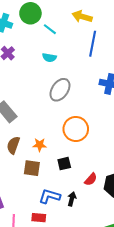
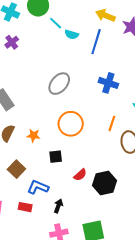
yellow arrow: (82, 17) -> (105, 15), moved
cyan semicircle: (49, 58) -> (72, 34), moved
brown square: (32, 168) -> (16, 169), moved, turned 30
black arrow: (72, 199) -> (58, 206), moved

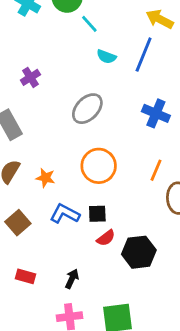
cyan semicircle: (72, 34) -> (106, 57), moved
purple cross: (12, 42) -> (30, 77), moved
black square: (56, 157) -> (97, 214), moved
blue L-shape: (38, 187) -> (65, 214), moved

